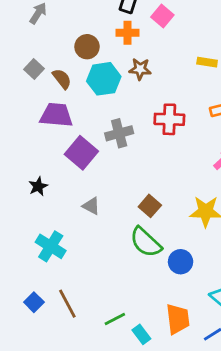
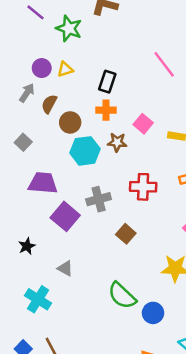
pink square: (162, 16) -> (143, 124), moved
brown semicircle: (62, 79) -> (49, 104), moved, turned -114
gray triangle: (91, 206) -> (65, 268), moved
brown square: (150, 206) -> (126, 234), moved

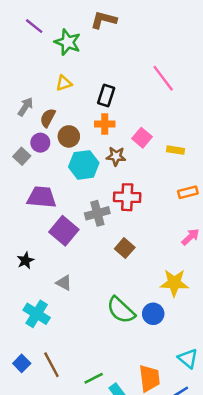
purple circle: (42, 68) -> (40, 143), moved
red cross: (143, 187) -> (127, 197), moved
blue circle: (153, 313) -> (153, 314), moved

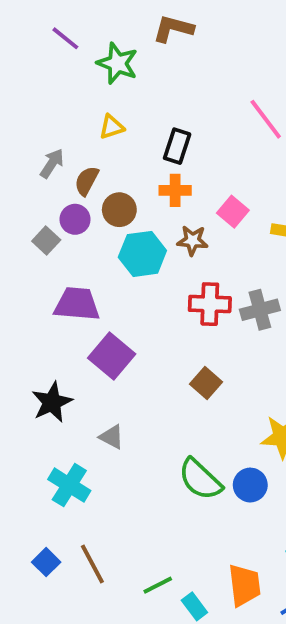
gray cross: (97, 213) -> (260, 310), moved
black star: (25, 260) -> (52, 402), size x1.5

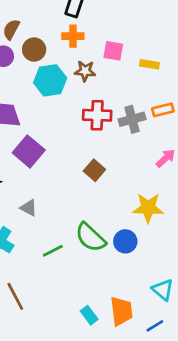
pink square: (233, 212) -> (113, 51), turned -30
green line: (158, 585) -> (53, 251), moved
cyan rectangle: (194, 606) -> (89, 315), moved

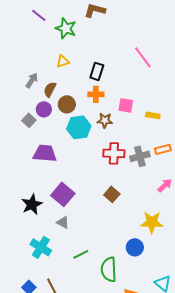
purple square: (29, 151) -> (63, 194), moved
green semicircle: (90, 237) -> (109, 269), moved, turned 45

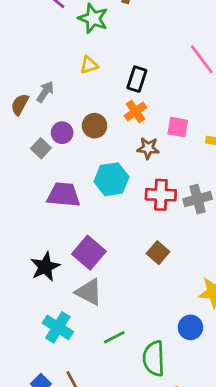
brown semicircle: (50, 89) -> (20, 104), moved
orange cross: (96, 94) -> (135, 112), turned -35
cyan hexagon: (79, 127) -> (111, 179), moved
gray triangle: (63, 222) -> (89, 292), size x1.5

